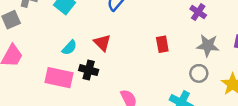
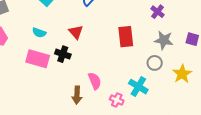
red rectangle: (162, 44) -> (126, 37), size x1.5
cyan semicircle: (69, 48) -> (39, 33), moved, turned 64

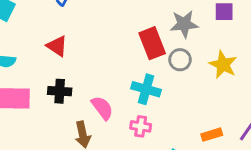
red rectangle: (126, 37) -> (152, 43), moved
black cross: (63, 54) -> (60, 91), moved
cyan cross: (138, 87) -> (146, 89), moved

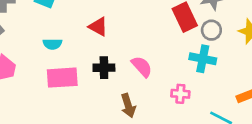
cyan cross: (146, 89) -> (203, 59), moved
pink semicircle: (102, 108) -> (142, 67), moved

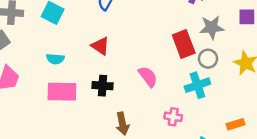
cyan cross: (203, 59) -> (197, 85), turned -35
pink semicircle: (142, 67) -> (148, 77), moved

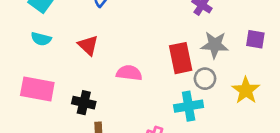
cyan semicircle: (55, 59) -> (41, 39), moved
pink semicircle: (148, 77) -> (129, 73), moved, turned -55
black cross: (103, 86) -> (84, 103), moved

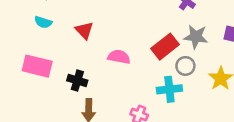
red rectangle: (181, 58) -> (165, 47), turned 60

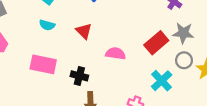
gray circle: (185, 66) -> (184, 60), moved
cyan cross: (169, 89) -> (162, 81), turned -35

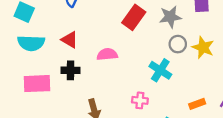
cyan semicircle: (47, 25) -> (31, 43), size x1.6
red rectangle: (156, 43) -> (134, 17), moved
black cross: (79, 76) -> (71, 70), moved

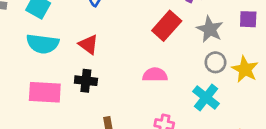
gray star: (170, 17) -> (210, 29), turned 30
pink semicircle: (107, 54) -> (155, 75), moved
cyan cross: (160, 70) -> (206, 97), moved

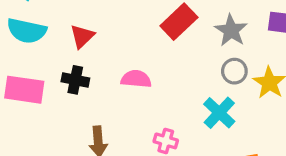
red triangle: (88, 45) -> (82, 36), turned 35
pink semicircle: (155, 75) -> (136, 79), moved

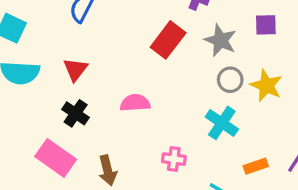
black cross: (75, 80) -> (76, 113), turned 32
pink rectangle: (24, 90) -> (56, 158), moved, turned 36

